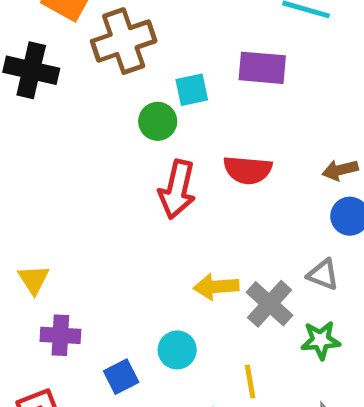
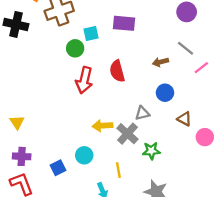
red semicircle: (248, 170) -> (117, 71), turned 70
brown arrow: (340, 170) -> (160, 62), moved
gray triangle: (323, 275) -> (142, 113), moved, turned -35
purple cross: (60, 335) -> (22, 156), moved

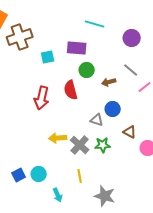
green circle: (75, 48) -> (87, 70), moved
gray triangle: (142, 113) -> (97, 120), moved, turned 32
green star: (151, 151) -> (103, 145), moved
cyan circle: (84, 155) -> (39, 174), moved
yellow line: (118, 170) -> (80, 176), moved

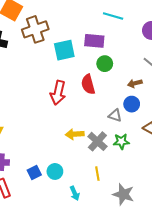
cyan square: (48, 57) -> (64, 50), size x1.5
brown arrow: (109, 82) -> (135, 83), moved

